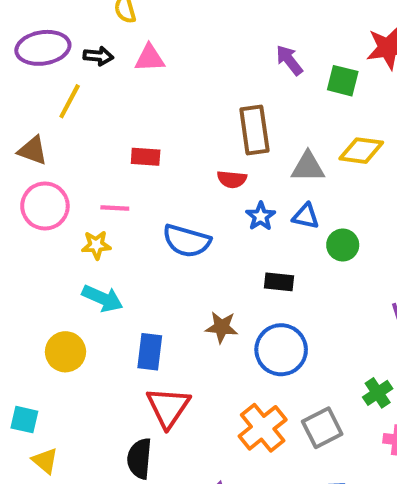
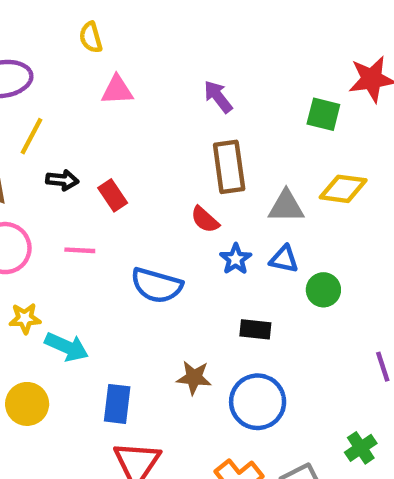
black arrow: (98, 56) -> (62, 180), moved
purple arrow: (289, 60) -> (218, 97), moved
red rectangle: (146, 157) -> (113, 195), turned 52
red semicircle: (232, 179) -> (205, 220), turned 36
yellow star: (96, 245) -> (25, 318), moved

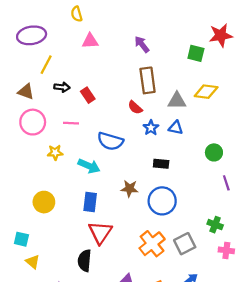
green circle: (323, 290) -> (214, 152), moved
yellow star: (25, 318) -> (55, 152), moved
cyan arrow: (67, 347) -> (89, 166), moved
green cross: (361, 448) -> (215, 225), turned -35

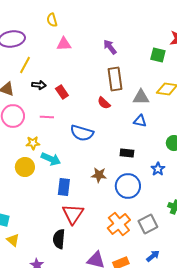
blue star: (151, 128) -> (158, 169), moved
cyan arrow: (89, 166) -> (51, 159), moved
yellow circle: (44, 202) -> (25, 167), moved

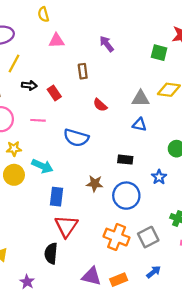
brown rectangle: (115, 79) -> (83, 71), moved, size x0.6
yellow star: (33, 143) -> (14, 149), moved
orange cross: (119, 224) -> (117, 237), turned -30

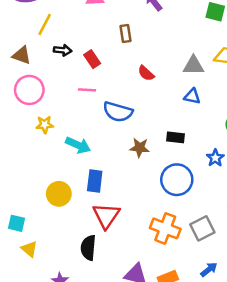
pink line: (38, 120) -> (87, 90), moved
yellow circle: (14, 175) -> (59, 194), moved
brown star: (95, 184) -> (140, 148), moved

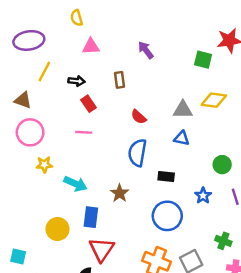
black arrow: (63, 50) -> (77, 81), moved
blue semicircle: (118, 112) -> (137, 153), moved, turned 84
brown star: (140, 148) -> (120, 193), moved, turned 30

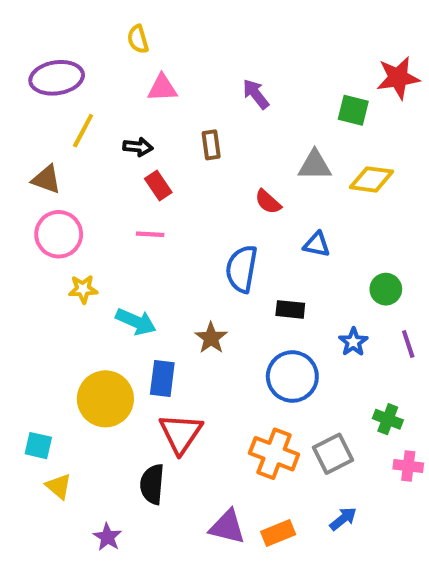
gray triangle: (183, 110) -> (315, 165), moved
red semicircle: (139, 117) -> (268, 202), moved
yellow circle: (57, 229) -> (105, 399), size x1.4

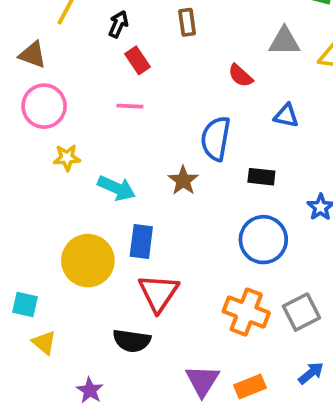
black arrow: (138, 147) -> (118, 24), turned -72
brown star: (211, 338) -> (183, 180), moved
black semicircle: (152, 484) -> (132, 341), turned -87
purple triangle: (227, 527) -> (202, 381), turned 48

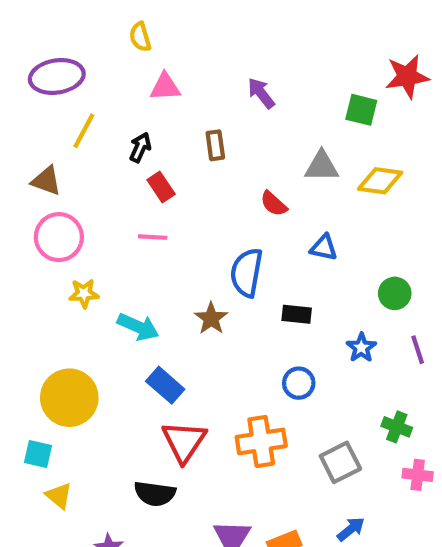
blue circle: (263, 240) -> (299, 383), size x0.6
blue rectangle: (141, 242) -> (165, 385), turned -56
yellow circle: (88, 261) -> (69, 398), moved
orange cross: (246, 312) -> (261, 441), moved, turned -30

